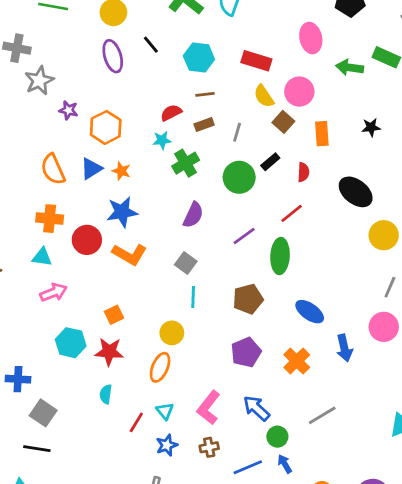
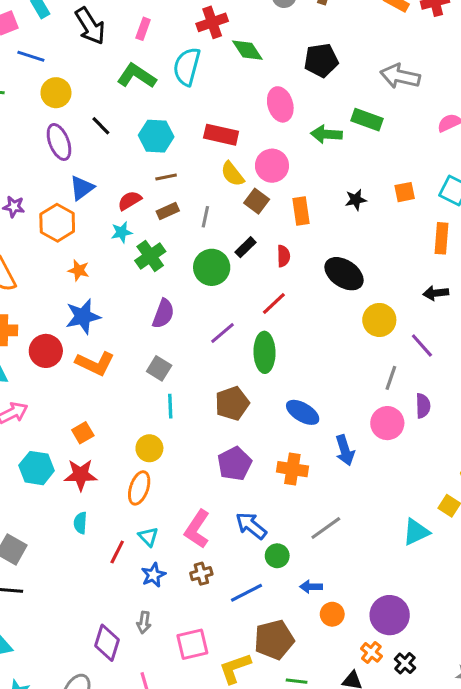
blue triangle: (91, 169) -> (82, 188), moved
orange cross: (297, 361) -> (292, 469), turned -32
blue arrow: (285, 464) -> (311, 587), moved, turned -54

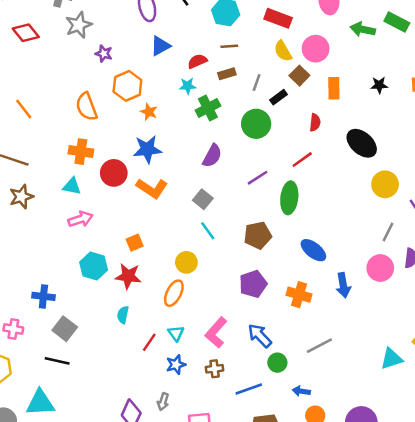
orange hexagon: (57, 223) -> (127, 86), moved
black rectangle: (245, 247) -> (278, 97), moved
cyan line: (170, 406) -> (208, 231), turned -42

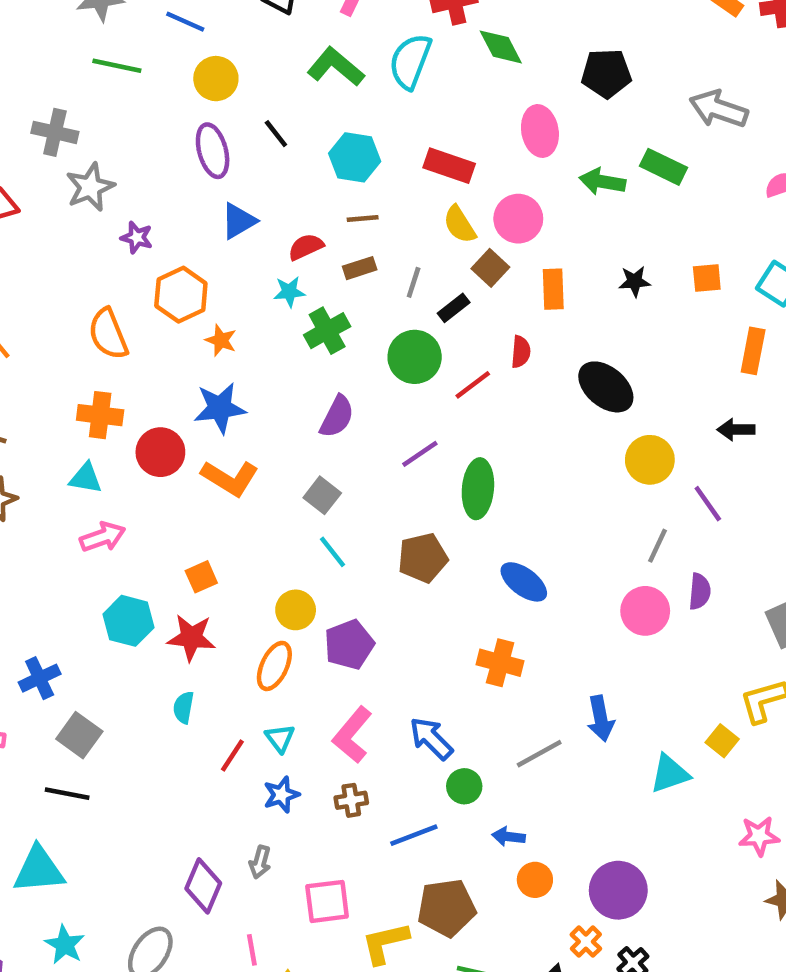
red line: (302, 160) -> (473, 385), moved
purple pentagon: (253, 284) -> (349, 645), moved
blue arrow: (343, 285) -> (601, 718), moved
blue cross: (43, 296) -> (40, 678), turned -30

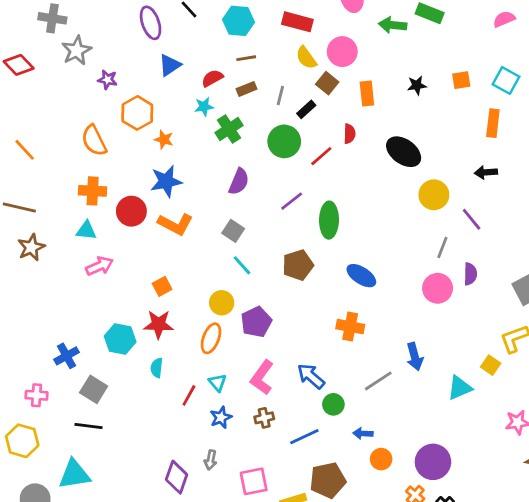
cyan hexagon: (128, 621) -> (120, 339), moved

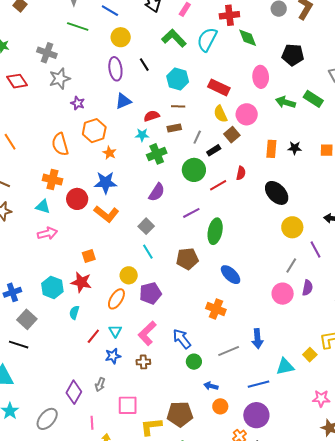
orange rectangle: (367, 94) -> (271, 149), moved
blue line: (304, 437) -> (259, 384), moved

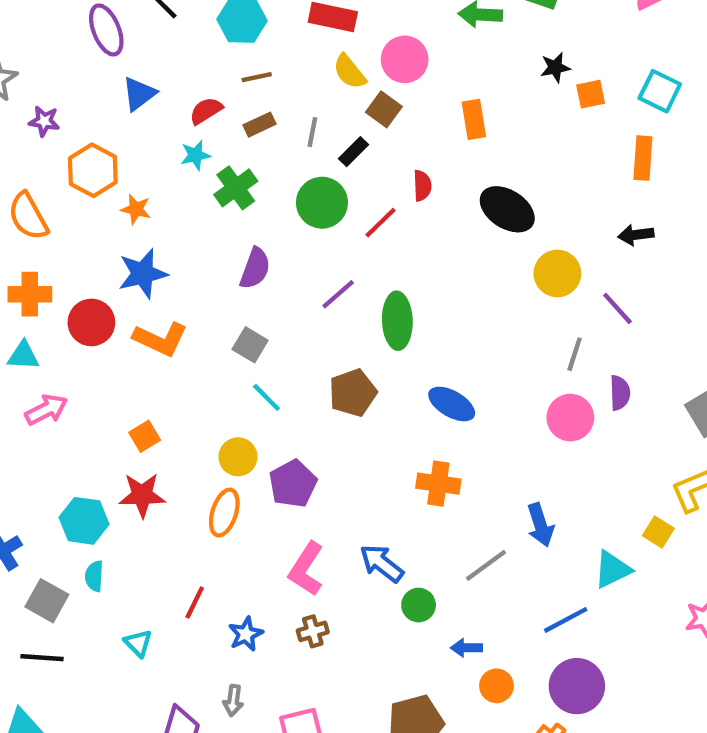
black star: (295, 148) -> (555, 67), moved
cyan semicircle: (74, 313) -> (94, 576), moved
cyan triangle: (115, 331) -> (138, 643), moved

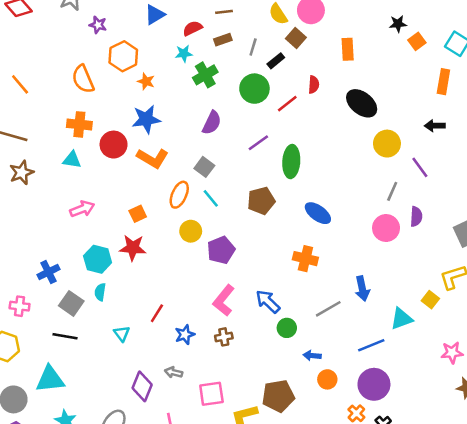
orange square: (591, 94) -> (417, 41), turned -30
pink arrow: (46, 410) -> (82, 209), moved
orange ellipse: (224, 513) -> (179, 195), moved
gray arrow: (233, 700) -> (174, 372), turned 90

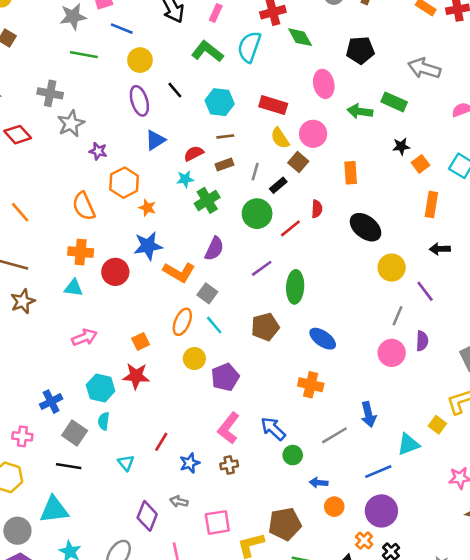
orange rectangle: (443, 82) -> (431, 205), moved
orange L-shape: (153, 158) -> (179, 272), moved

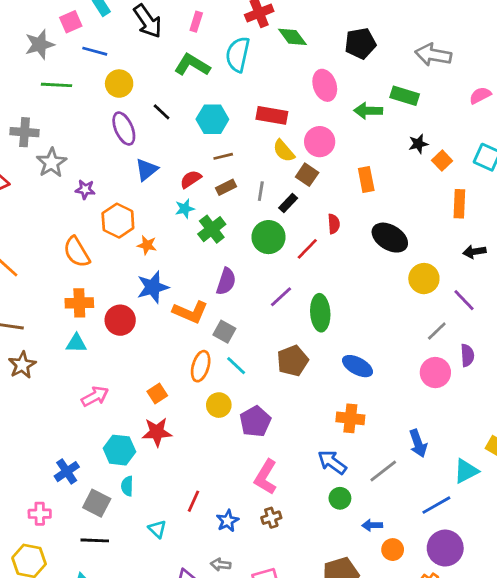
gray line: (397, 316) -> (437, 331), turned 30
blue arrow: (273, 429) -> (332, 462), moved

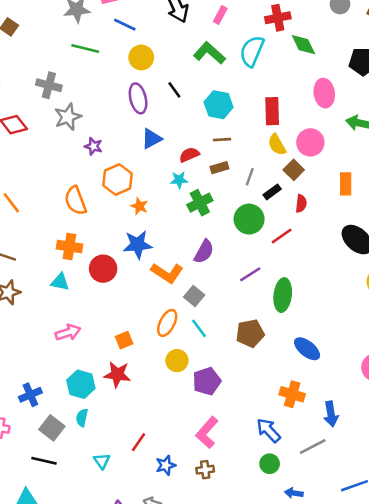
red rectangle: (272, 115) -> (272, 111), turned 68
red semicircle: (334, 224) -> (301, 204), moved
blue arrow: (418, 443) -> (331, 414), moved

